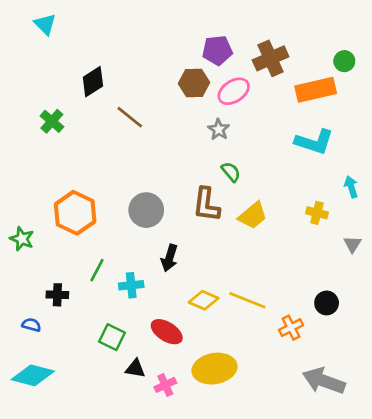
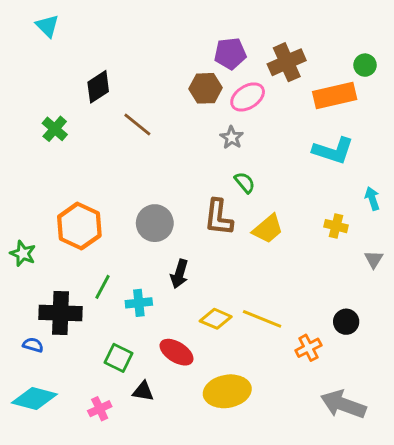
black cross: (57, 295) -> (61, 313), size x1.8
pink cross: (165, 385) -> (100, 409), moved

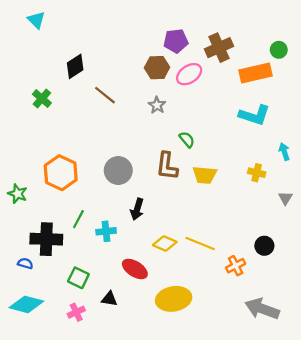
gray star: (232, 138) -> (157, 105), moved
yellow trapezoid: (268, 229) -> (205, 175), turned 45
green square: (119, 358) -> (78, 278), moved

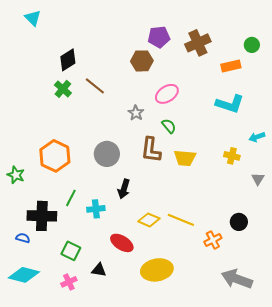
orange rectangle: (256, 73) -> (231, 66), size x0.7
pink ellipse: (189, 74) -> (167, 94), moved
green cross: (42, 99) -> (63, 89), moved
gray star: (157, 105) -> (136, 113), moved
cyan arrow: (284, 152) -> (257, 137), turned -91

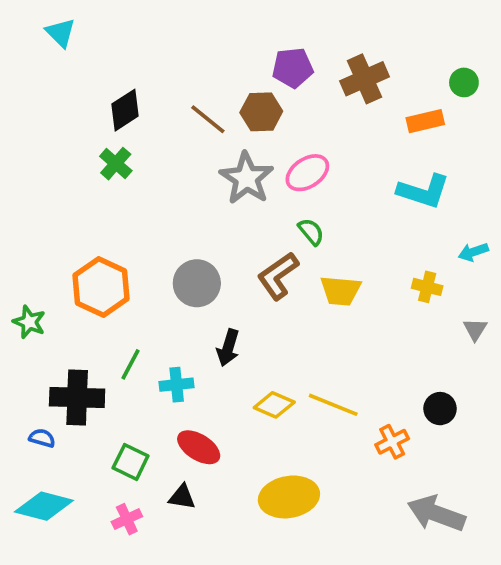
brown line: (95, 86) -> (208, 119), moved
gray star: (136, 113) -> (247, 178), moved, size x1.8
brown L-shape: (151, 150) -> (278, 276), turned 48
red ellipse: (122, 243) -> (199, 447), moved

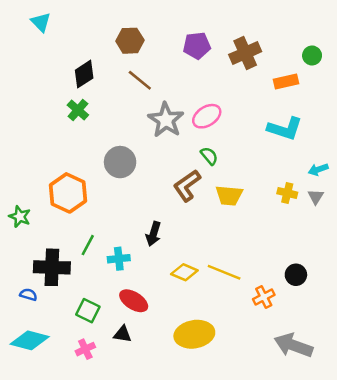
brown hexagon: (261, 112) -> (130, 41), moved
gray circle: (197, 283) -> (120, 162), moved
gray triangle: (475, 329) -> (316, 197), moved

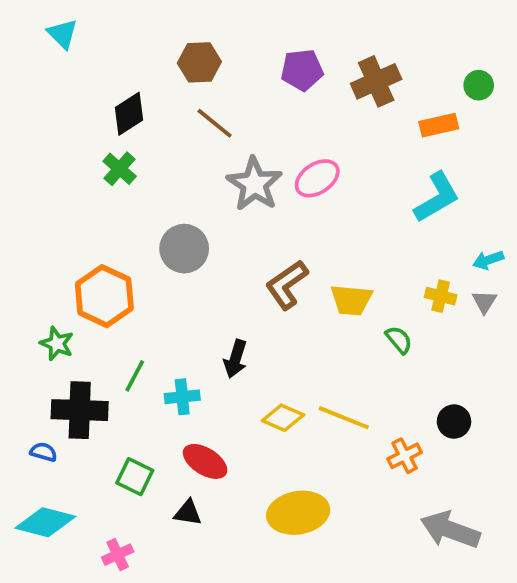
cyan L-shape: (285, 129) -> (437, 197), turned -48
green semicircle: (209, 156) -> (399, 340), moved
green star: (20, 217) -> (57, 344), moved
pink cross: (85, 349) -> (118, 555), moved

